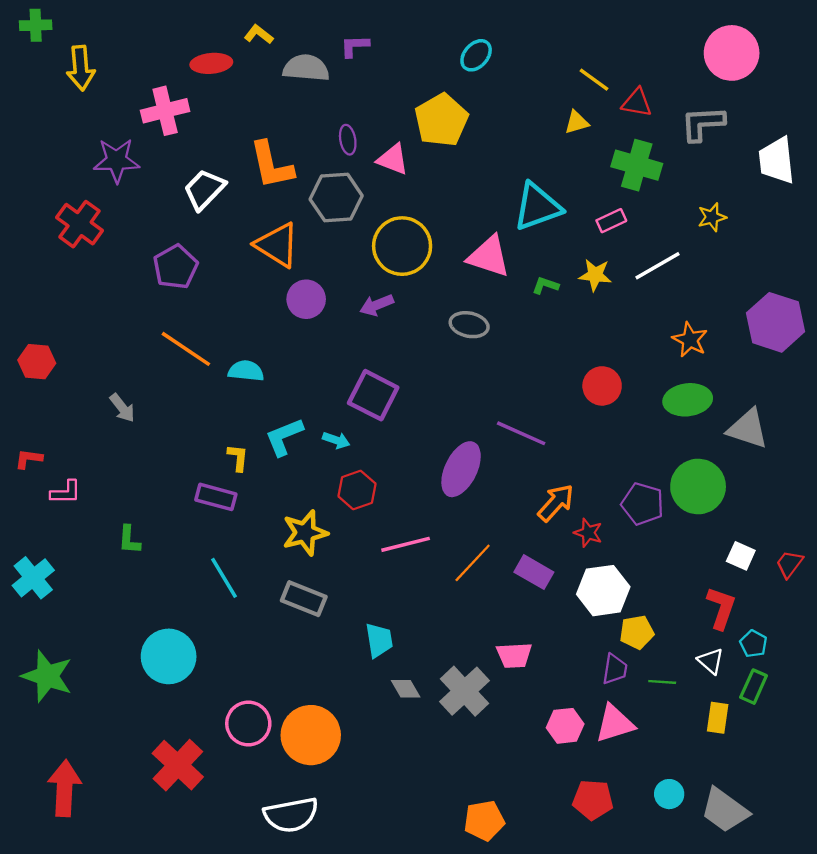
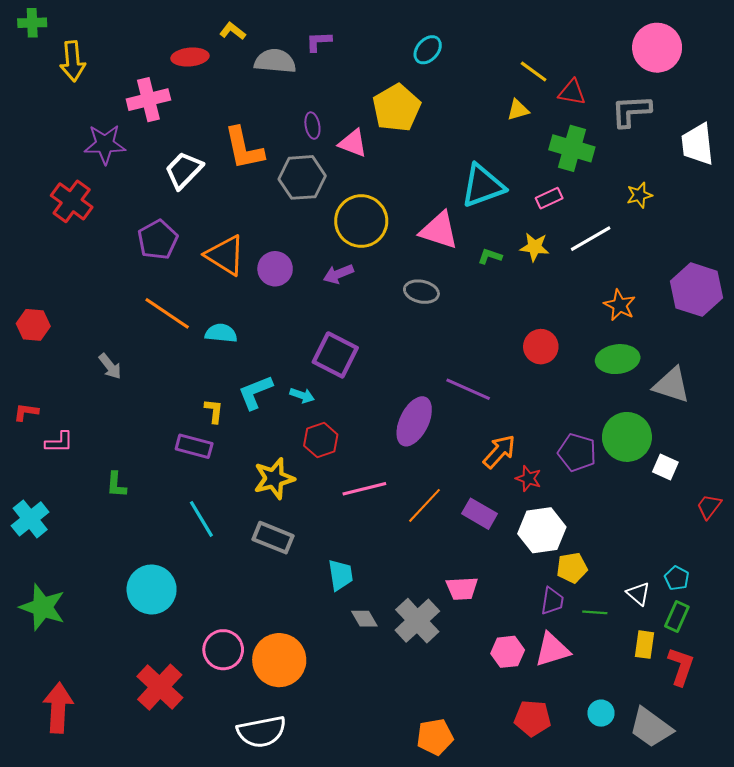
orange triangle: (277, 245) -> (225, 255), moved
white square: (741, 556) -> (665, 467), moved
red L-shape: (721, 608) -> (681, 666), moved

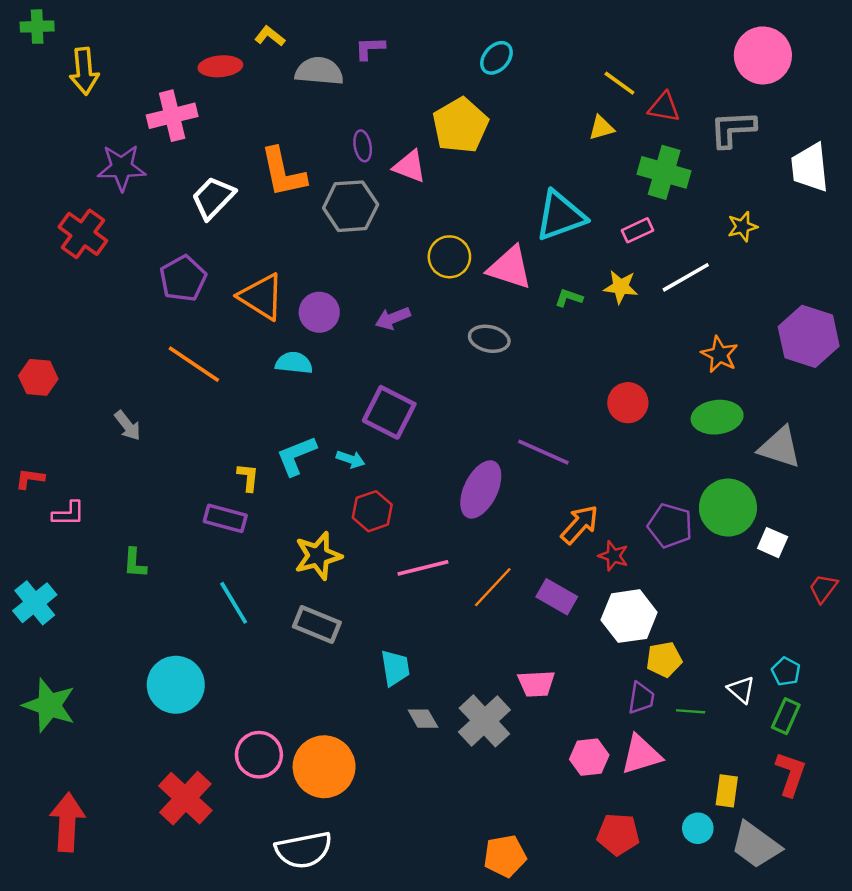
yellow circle: (361, 221) -> (449, 257), moved, size x0.7
cyan semicircle: (221, 333) -> (294, 363), moved
yellow rectangle: (645, 645) -> (727, 791), moved

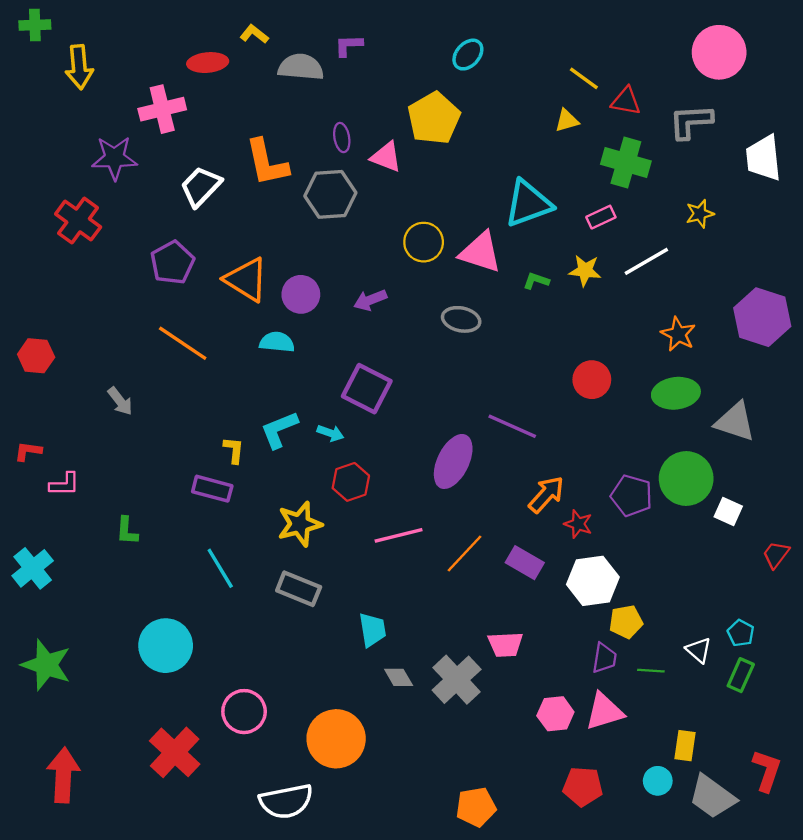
orange circle: (324, 767) -> (336, 739), moved
red L-shape: (791, 774) -> (767, 771), moved

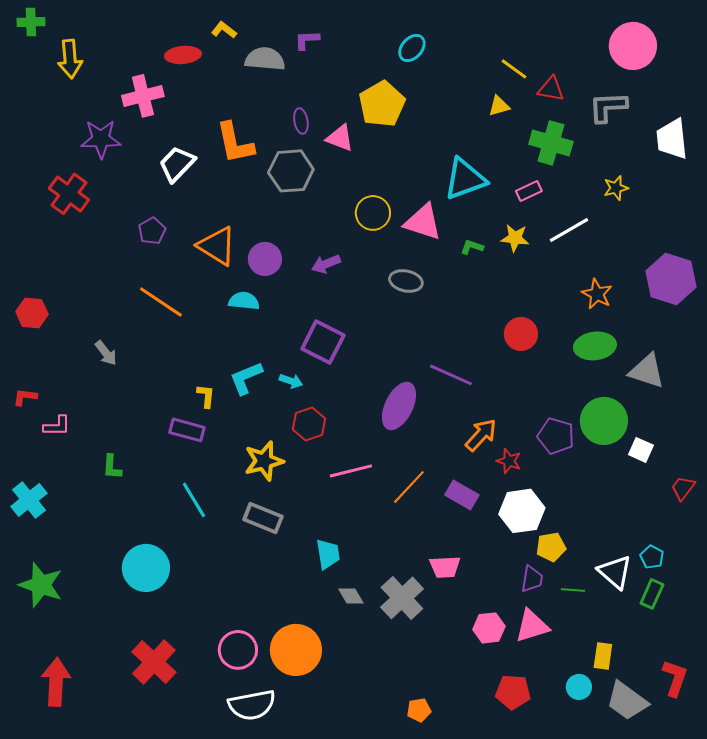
purple pentagon: (172, 263) -> (152, 231), size x0.7
white triangle: (699, 650) -> (615, 572), size x1.5
pink circle: (244, 712) -> (238, 650), moved
orange pentagon: (476, 807) -> (419, 710), size x0.7

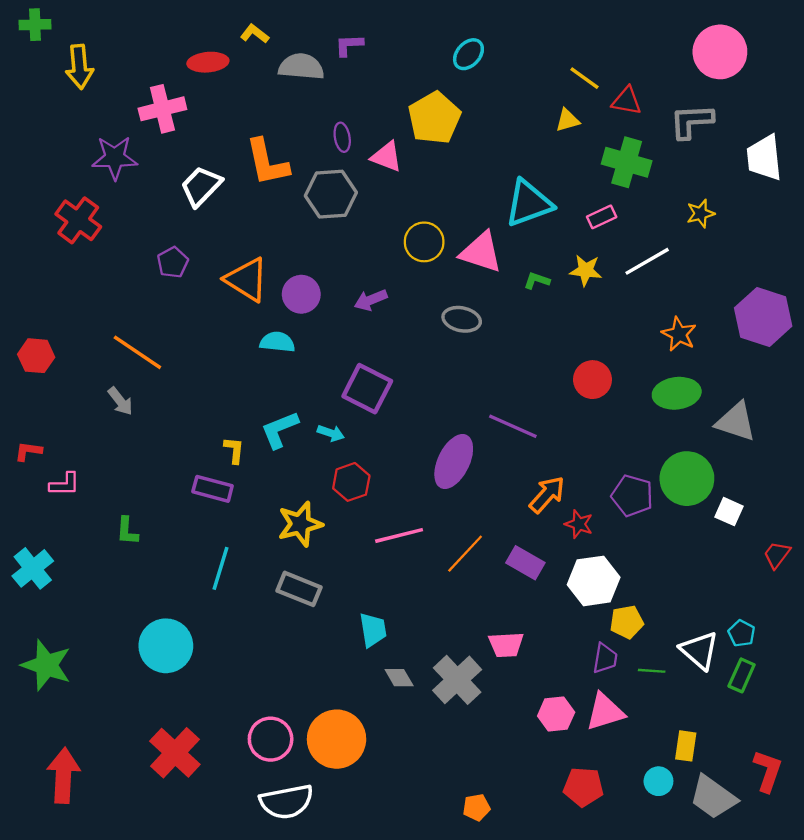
orange line: (161, 302) -> (137, 352), moved
cyan line: (194, 500) -> (220, 568), turned 48

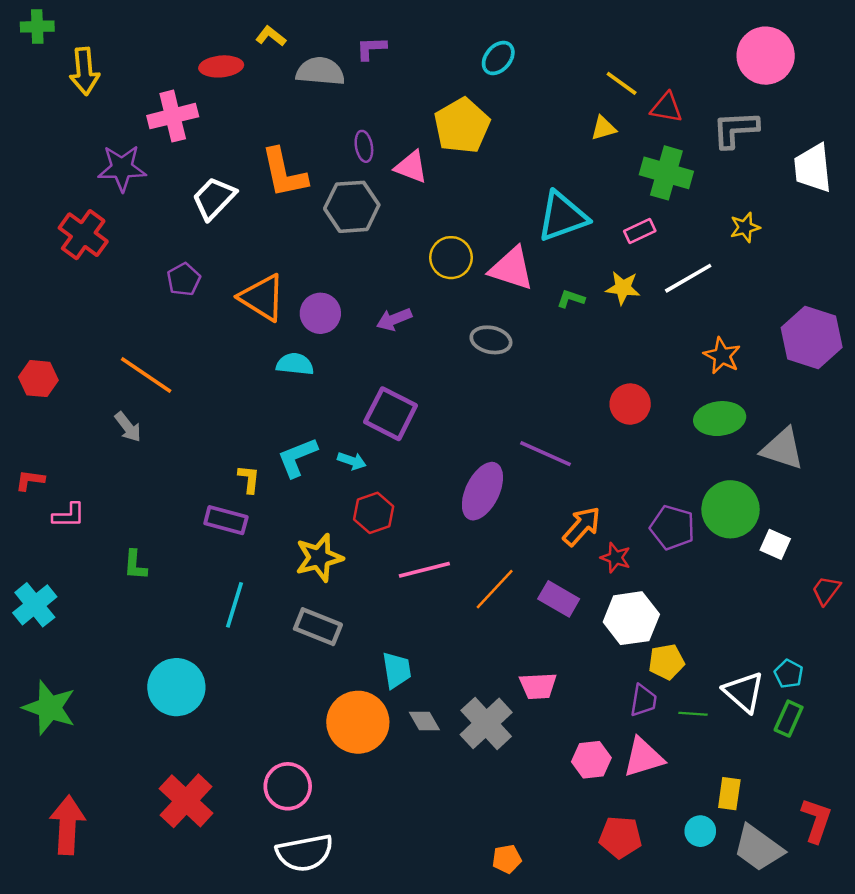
orange circle: (337, 739) -> (358, 722), moved

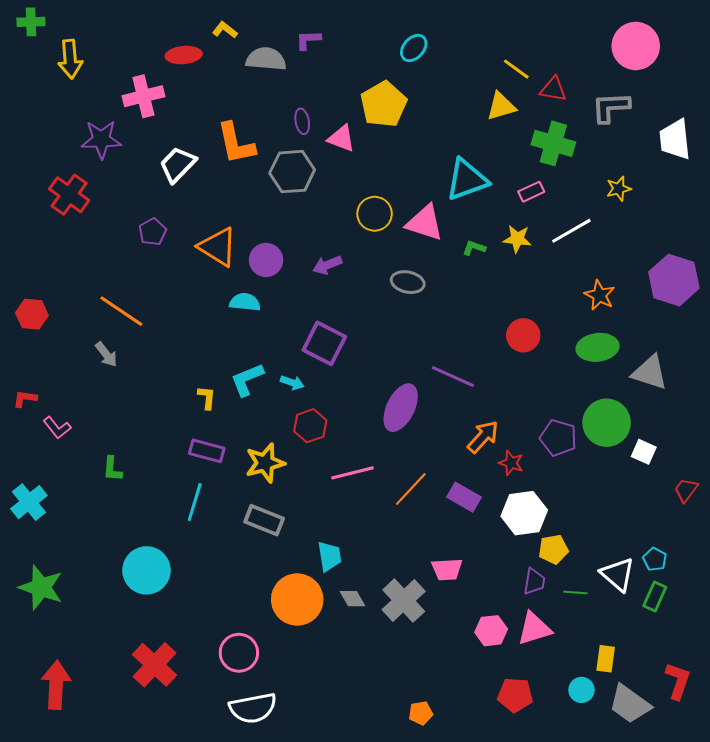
yellow triangle: (603, 128) -> (501, 106), size x1.4
pink L-shape: (69, 515) -> (57, 428), turned 52
purple rectangle: (226, 520) -> (207, 451), moved

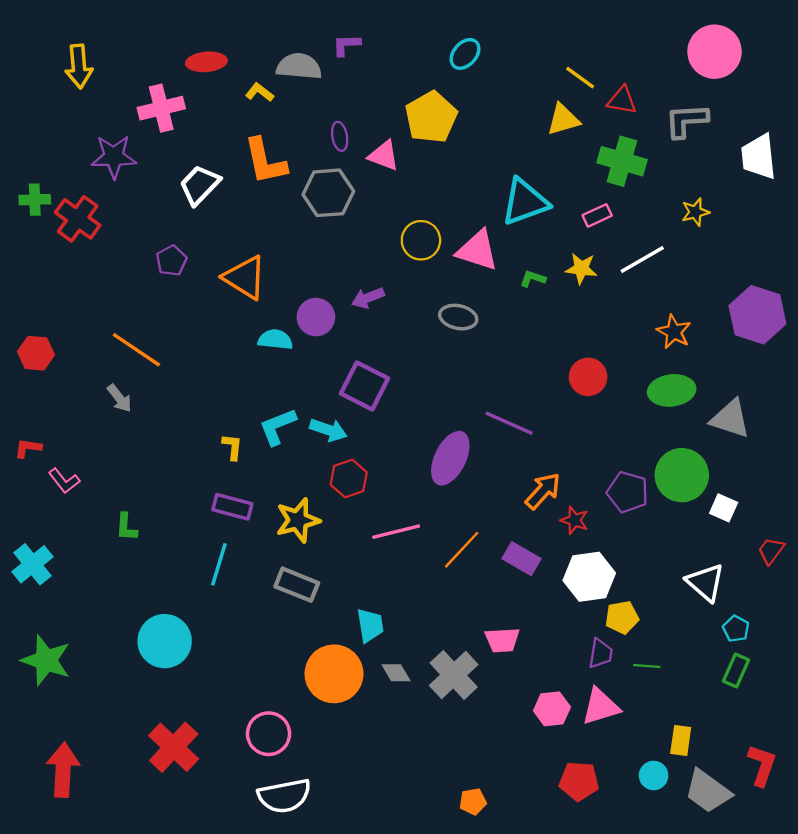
green cross: (31, 22) -> (35, 200), moved
yellow L-shape: (225, 30) -> (259, 92), moved
purple circle: (266, 260) -> (316, 317), moved
cyan arrow: (292, 383) -> (328, 430), size x1.4
white triangle: (618, 574) -> (706, 582), moved

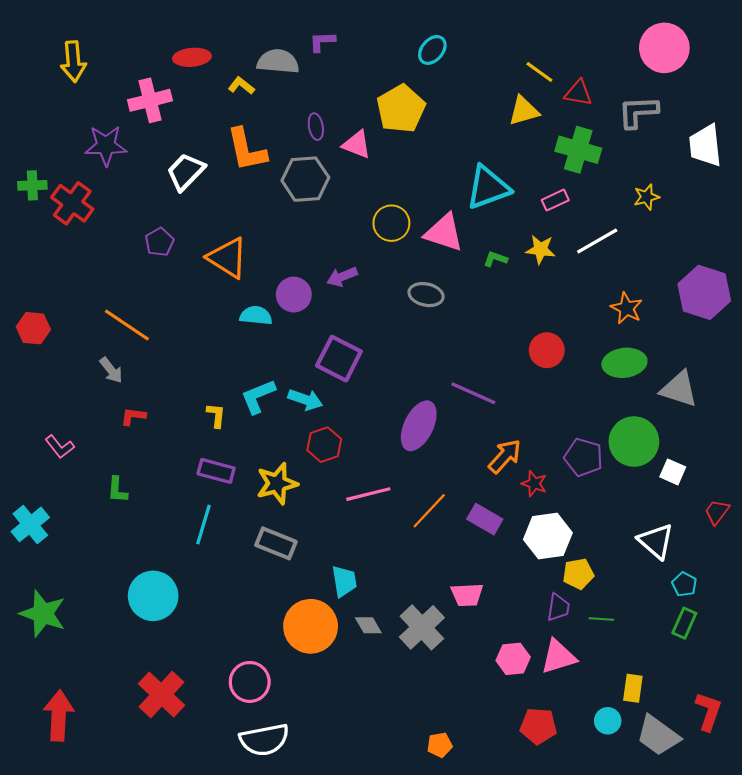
red L-shape: (28, 448) -> (133, 416), moved

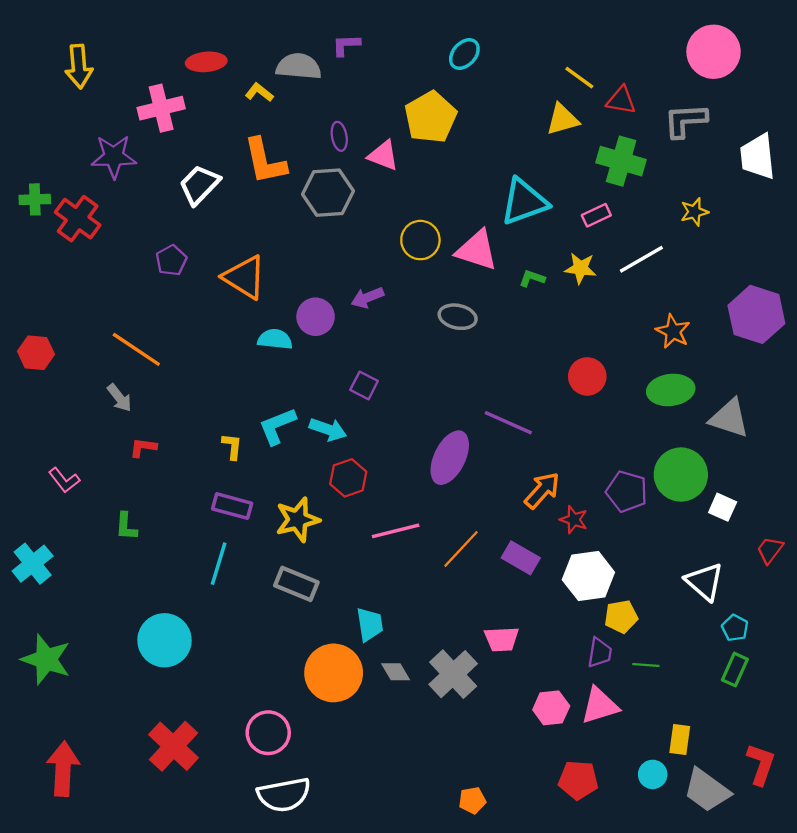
purple square: (339, 359) -> (364, 385), size x0.6

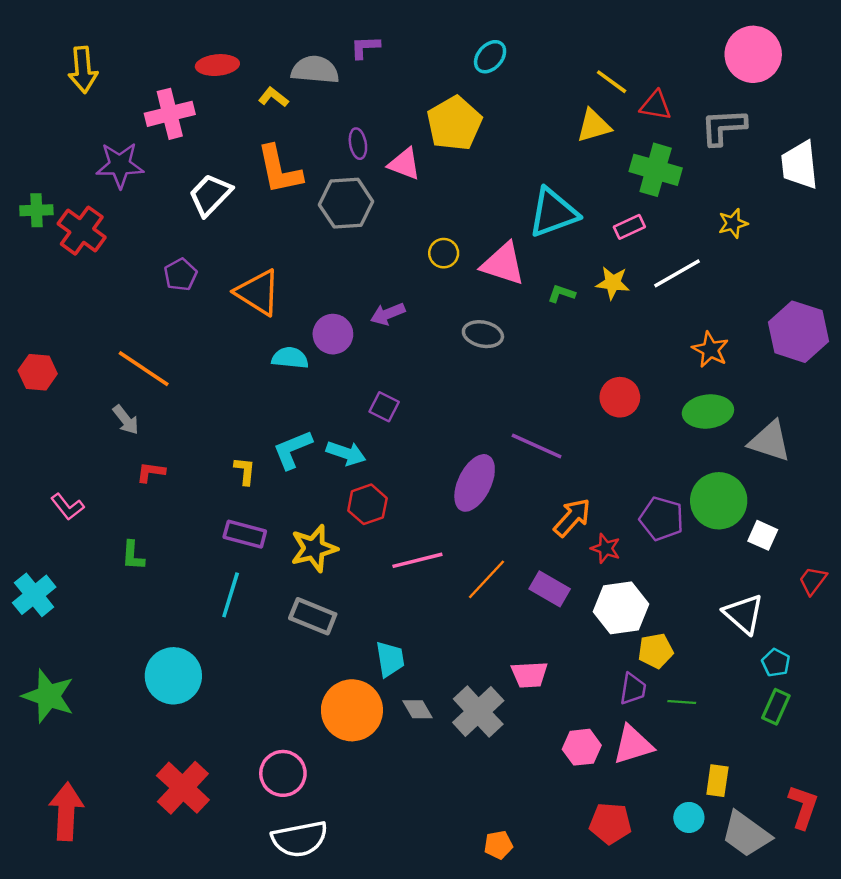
yellow circle: (420, 240) -> (444, 253), size x0.7

